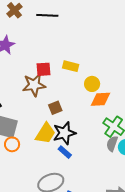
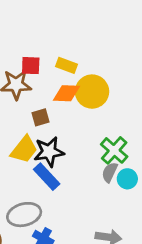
yellow circle: (92, 84) -> (92, 92), size x1.6
orange diamond: (101, 99) -> (67, 93), moved
blue rectangle: (65, 152) -> (47, 177), size x1.5

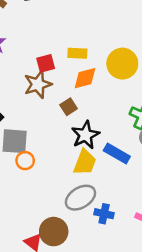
yellow circle: (92, 92) -> (122, 64), moved
yellow trapezoid: (24, 150) -> (85, 162), moved
blue rectangle: (47, 177) -> (117, 154), moved

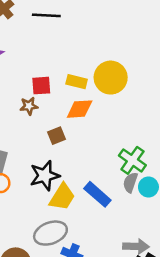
yellow circle: (122, 64) -> (111, 78), moved
brown star: (38, 84) -> (29, 106), size x0.6
black star: (85, 135) -> (45, 176), moved

